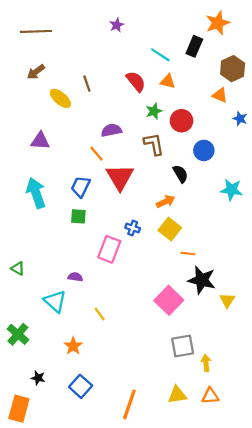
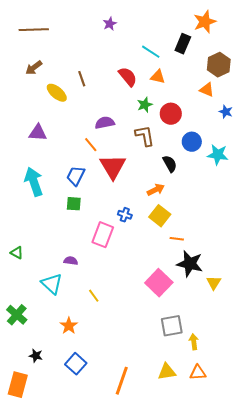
cyan star: (231, 190) -> (218, 155), moved

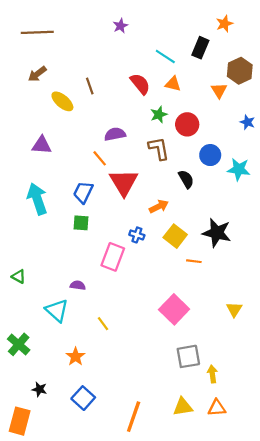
orange star: (205, 22) -> (224, 24), size x0.7
orange triangle: (207, 90) -> (219, 90), moved, turned 35
orange arrow: (156, 190) -> (159, 206), moved
black star: (190, 264) -> (217, 233), moved

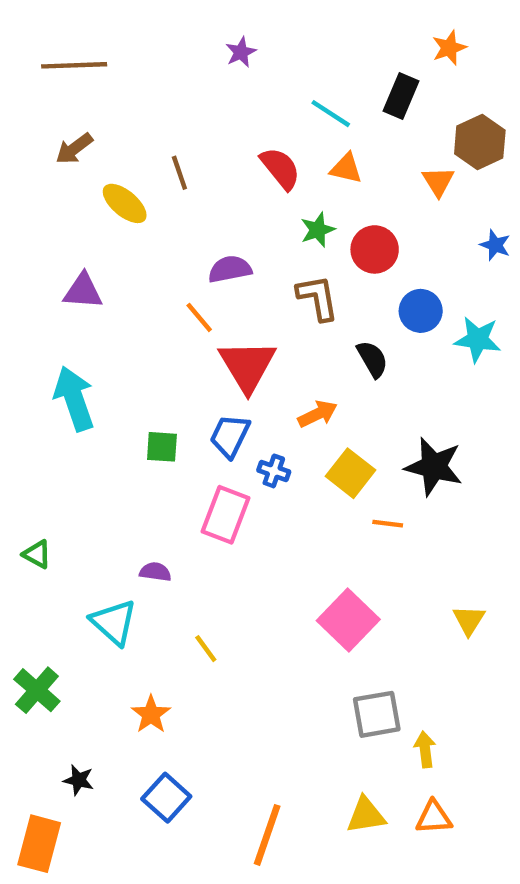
blue trapezoid: (83, 192) -> (230, 436), moved

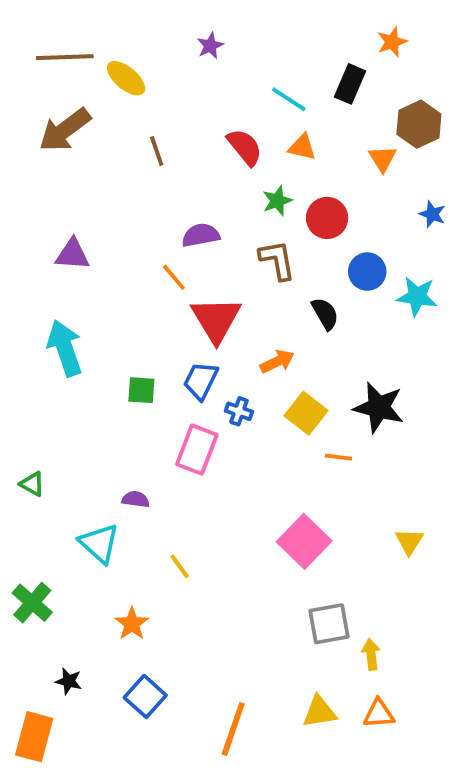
brown arrow: (74, 149) -> (65, 130), size x1.6
yellow ellipse: (125, 203) -> (126, 78), moved

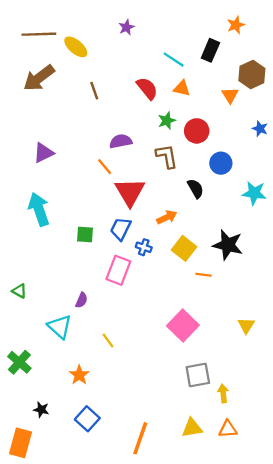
purple triangle: (72, 254) -> (44, 153), turned -30
cyan star: (417, 296) -> (254, 193), moved
purple semicircle: (136, 499) -> (82, 300), turned 105

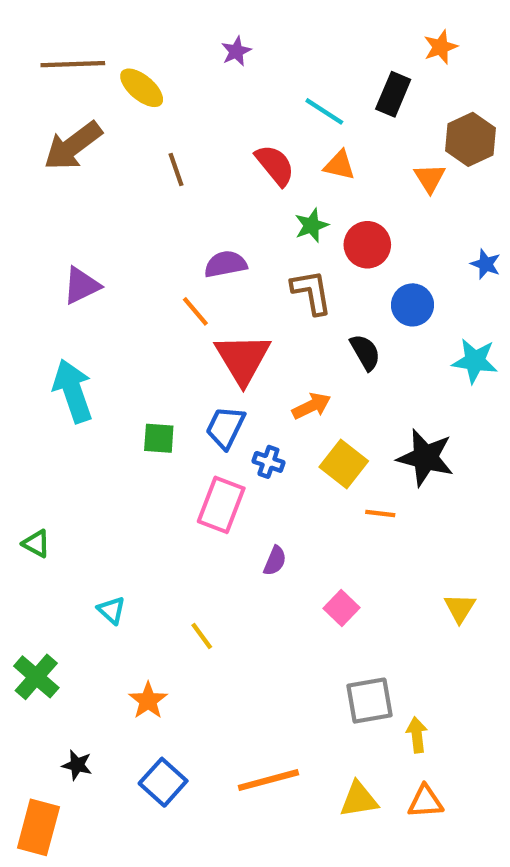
blue star: (260, 129) -> (486, 264), moved
purple semicircle: (82, 300) -> (275, 561), moved
pink square: (183, 325) -> (342, 608), size x0.6
cyan triangle: (60, 327) -> (112, 610), size x0.6
orange line: (140, 438) -> (268, 780), moved, turned 56

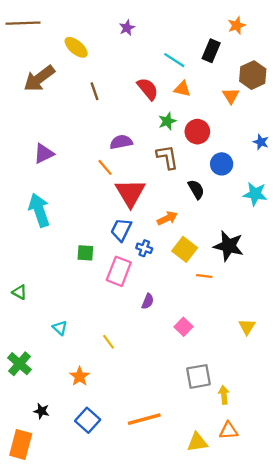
brown line: (73, 64) -> (23, 23), moved
green square: (159, 438) -> (85, 253), moved
yellow triangle: (359, 799) -> (197, 442), moved

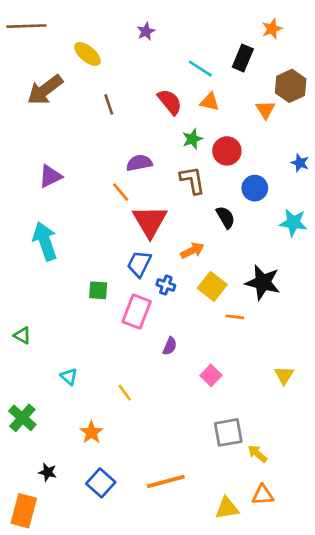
yellow arrow: (224, 395) -> (257, 454), turned -42

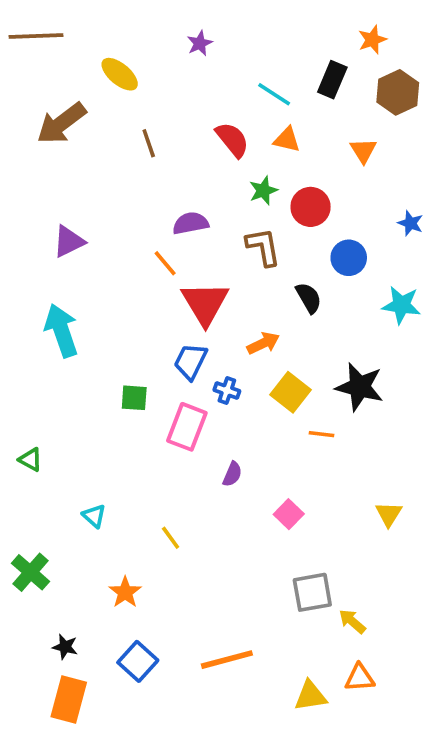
brown hexagon: (291, 86) -> (398, 92), moved
orange rectangle: (24, 511) -> (69, 700), moved

